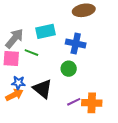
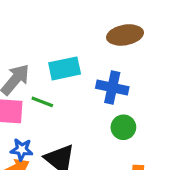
green circle: (69, 69) -> (123, 127), moved

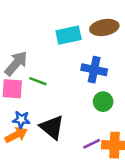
cyan rectangle: (65, 68) -> (69, 35), moved

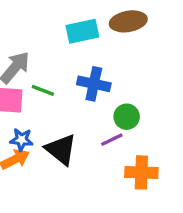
blue cross: (94, 70) -> (94, 84), moved
purple line: (92, 144) -> (112, 140), moved

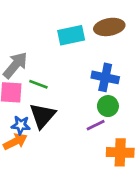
blue cross: (94, 84) -> (105, 77), moved
black triangle: (61, 149) -> (43, 116), moved, turned 32

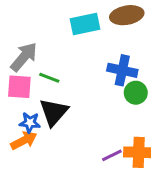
green circle: (108, 106) -> (136, 93), moved
purple line: (96, 125) -> (112, 155), moved

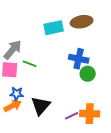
black triangle: (54, 112) -> (41, 106), moved

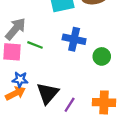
blue cross: (79, 59) -> (74, 39), moved
purple line: (72, 116) -> (70, 105), moved, turned -32

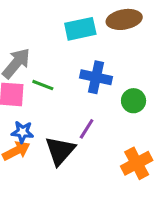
orange cross: (104, 102) -> (137, 163), turned -30
purple line: (70, 105) -> (87, 129), moved

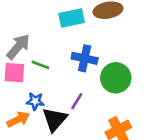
green circle: (134, 101) -> (116, 78), size x1.5
blue star: (22, 132) -> (35, 101), moved

